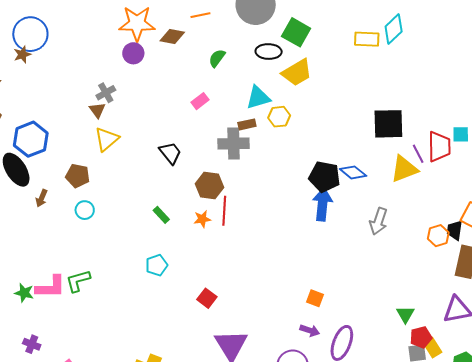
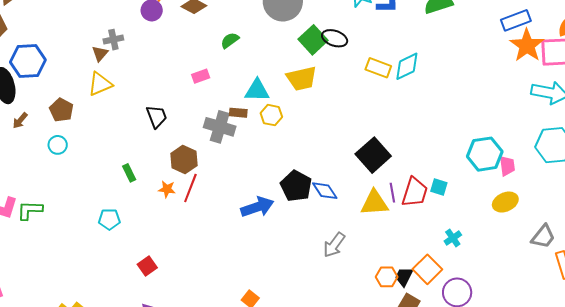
black ellipse: (269, 52) -> (335, 38), moved
black square: (388, 124) -> (373, 155), turned 32
blue arrow: (322, 204) -> (257, 207), moved, turned 48

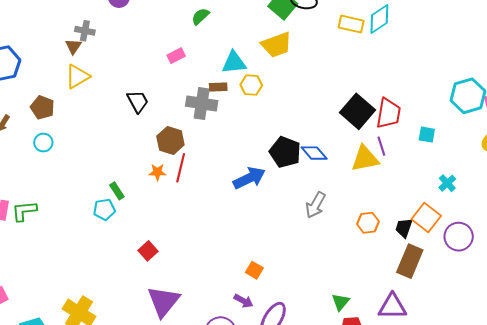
gray cross: (113, 40) -> (85, 31), turned 30
green rectangle: (129, 173) -> (117, 191), moved
red trapezoid: (415, 192) -> (388, 113), moved
gray arrow: (334, 245) -> (316, 205), moved
orange hexagon: (387, 277) -> (368, 223), moved

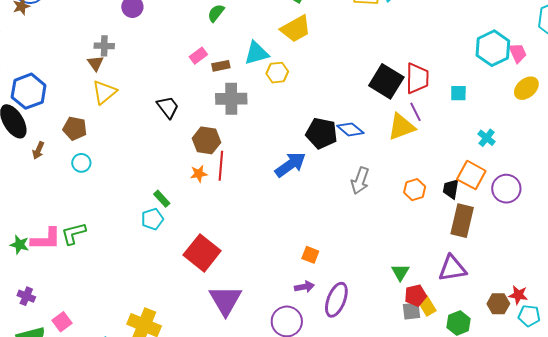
brown rectangle: (218, 87) -> (221, 66), moved
red square: (148, 251) -> (202, 253), size x1.8
purple arrow: (243, 301) -> (304, 287), turned -30

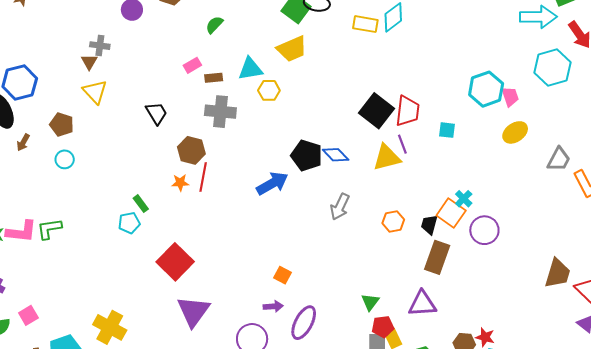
yellow triangle: (104, 92) -> (95, 92), turned -40
cyan cross: (487, 138) -> (464, 199), moved

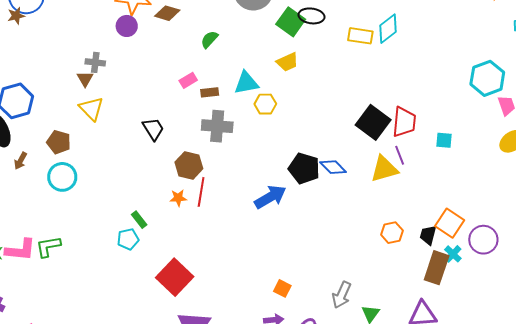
yellow trapezoid: (292, 49) -> (287, 62), size x0.7
cyan hexagon: (486, 89) -> (487, 78), moved
cyan circle: (65, 159) -> (62, 177), size x1.5
cyan cross: (464, 199) -> (453, 254), moved
gray arrow: (340, 207) -> (342, 295), moved

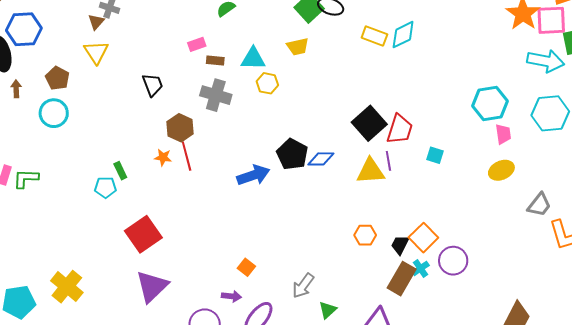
brown arrow: (20, 161) -> (16, 89), turned 138
blue diamond: (333, 167) -> (321, 159), turned -56
red line: (201, 192) -> (187, 156), turned -36

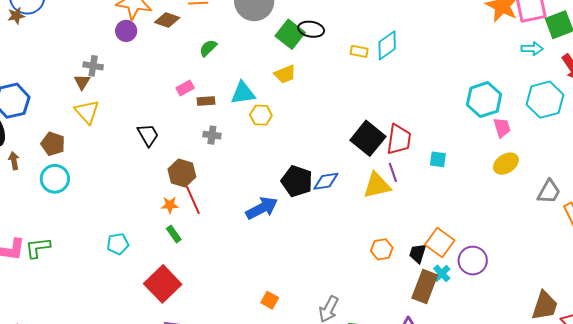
yellow rectangle: (374, 36) -> (359, 51), size x0.7
cyan arrow: (546, 61) -> (532, 49), size x0.6
gray cross: (216, 95) -> (212, 135), size x0.6
green rectangle: (120, 171) -> (174, 234), moved

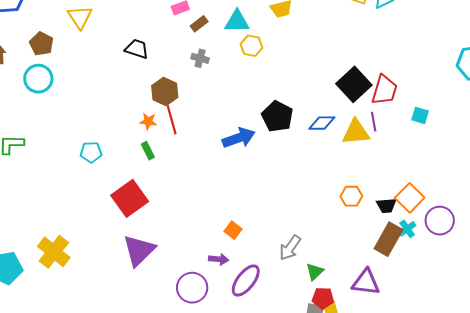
brown rectangle: (206, 101) -> (199, 24), turned -42
black trapezoid: (148, 135) -> (137, 49), turned -50
blue diamond: (326, 181) -> (322, 123), moved
black trapezoid: (418, 253) -> (386, 205), turned -120

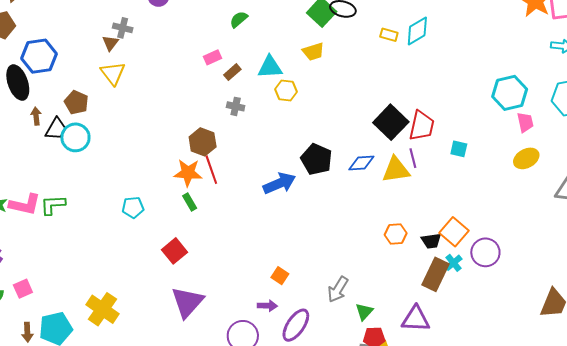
black trapezoid: (137, 49) -> (56, 129), moved, turned 105
orange star: (148, 121) -> (188, 173), size x1.6
red square: (130, 198) -> (175, 251), size x0.7

